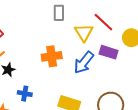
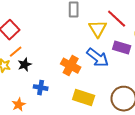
orange cross: (52, 56) -> (71, 66), moved, turned 36
blue arrow: (84, 63) -> (98, 58), turned -90

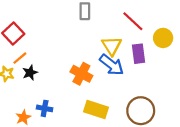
yellow triangle: (98, 29) -> (112, 46), moved
purple rectangle: (122, 48) -> (138, 54), turned 66
blue cross: (41, 88) -> (45, 108), moved

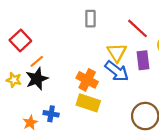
orange line: (20, 58) -> (37, 61), moved
black star: (30, 73) -> (37, 79), size x1.5
yellow rectangle: (96, 110) -> (88, 103), moved

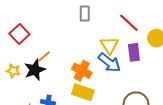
orange line: (37, 61) -> (44, 56), moved

